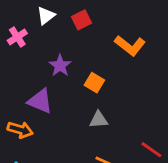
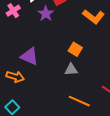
purple star: (60, 66) -> (46, 14), moved
orange square: (94, 83) -> (75, 49), moved

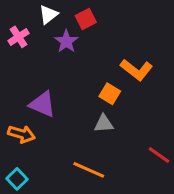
orange L-shape: (94, 17) -> (137, 70), moved
orange line: (79, 101) -> (89, 170), moved

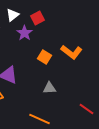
orange square: (110, 94) -> (45, 57), moved

